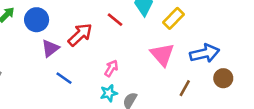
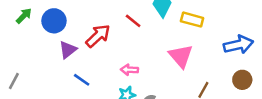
yellow rectangle: (173, 18) -> (192, 20), turned 60
blue arrow: (205, 53) -> (239, 45), moved
pink arrow: (111, 68) -> (129, 70), turned -119

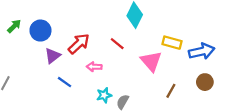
yellow rectangle: (192, 20) -> (172, 43), moved
red line: (133, 21) -> (117, 44), moved
pink arrow: (129, 70) -> (94, 67), moved

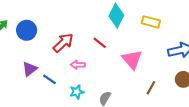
yellow rectangle: (172, 43) -> (151, 22), moved
purple triangle: (53, 56) -> (30, 69), moved
cyan star: (104, 95) -> (77, 92), moved

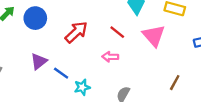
pink triangle: (132, 60) -> (154, 36), moved
pink arrow: (78, 65) -> (110, 57), moved
cyan star: (77, 92) -> (82, 87), moved

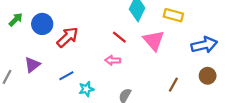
red arrow: (76, 32) -> (68, 37), moved
purple triangle: (39, 61) -> (32, 65), moved
blue line: (61, 73) -> (66, 76), turned -64

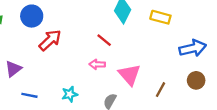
blue circle: (42, 24) -> (32, 16), moved
pink triangle: (154, 40) -> (129, 75), moved
blue line: (66, 76) -> (29, 95), moved, turned 40

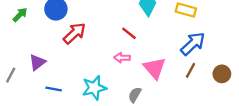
blue arrow: (193, 48) -> (193, 44), moved, turned -30
brown line: (160, 90) -> (191, 70), moved
cyan star: (70, 94) -> (94, 88), size x1.5

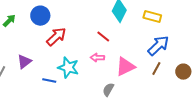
pink triangle: (155, 68) -> (125, 67), turned 45
cyan star: (94, 88) -> (68, 68), moved, turned 30
blue line: (54, 89) -> (49, 81), moved

